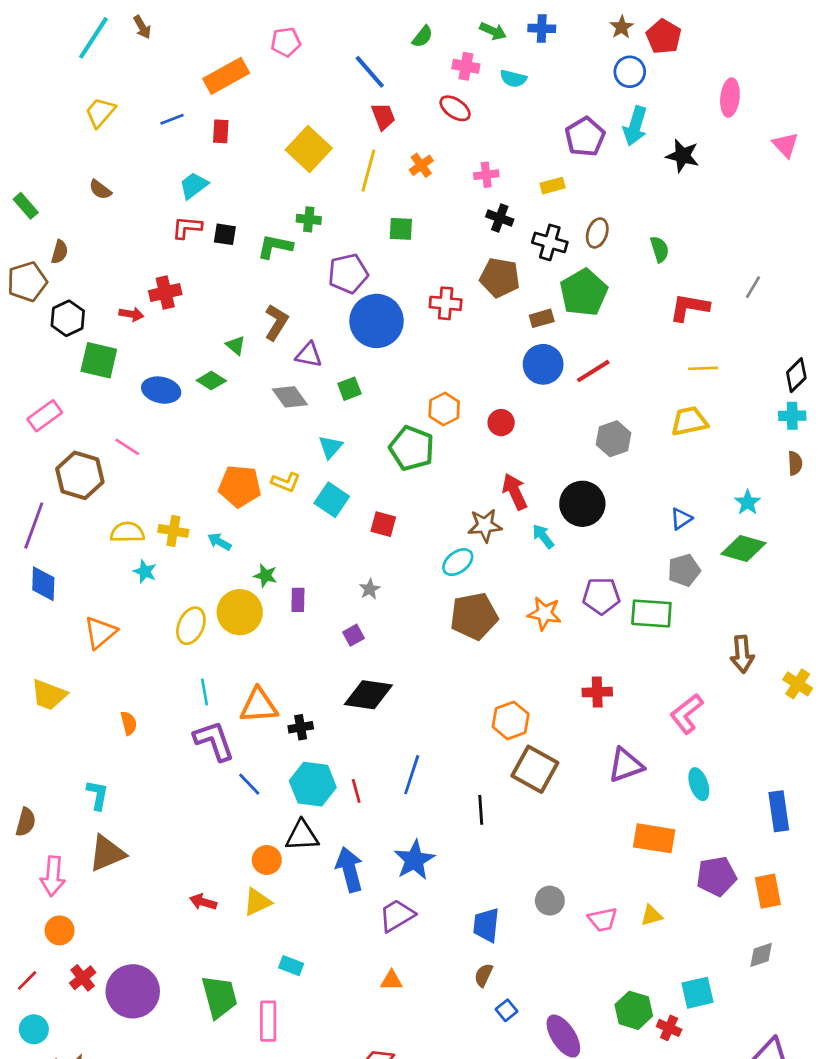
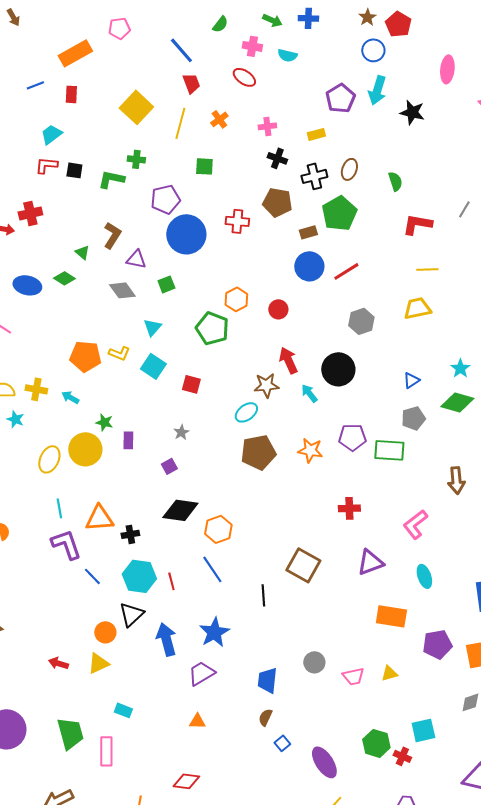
black cross: (550, 242) -> (314, 176), turned -30
orange hexagon: (511, 720) -> (218, 529), moved
blue line: (412, 775) -> (212, 569), turned -52
black triangle: (302, 836) -> (131, 614), turned -40

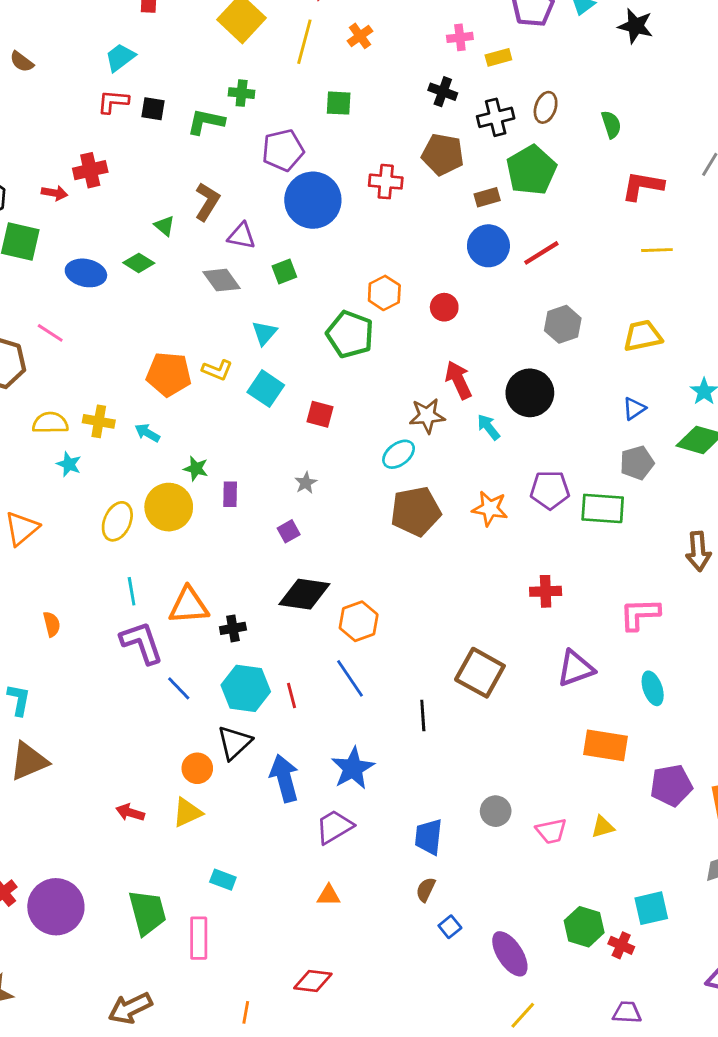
pink cross: (267, 126) -> (460, 37), moved
yellow trapezoid: (417, 308) -> (643, 336), moved
pink L-shape: (415, 524) -> (640, 614), turned 36

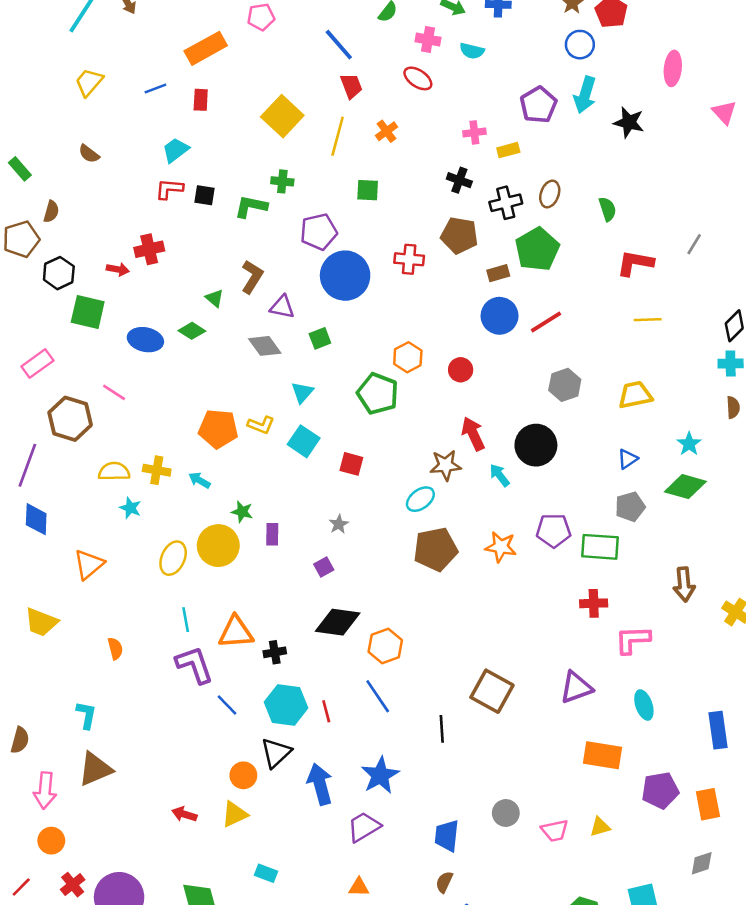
red cross: (546, 591) -> (594, 603), moved

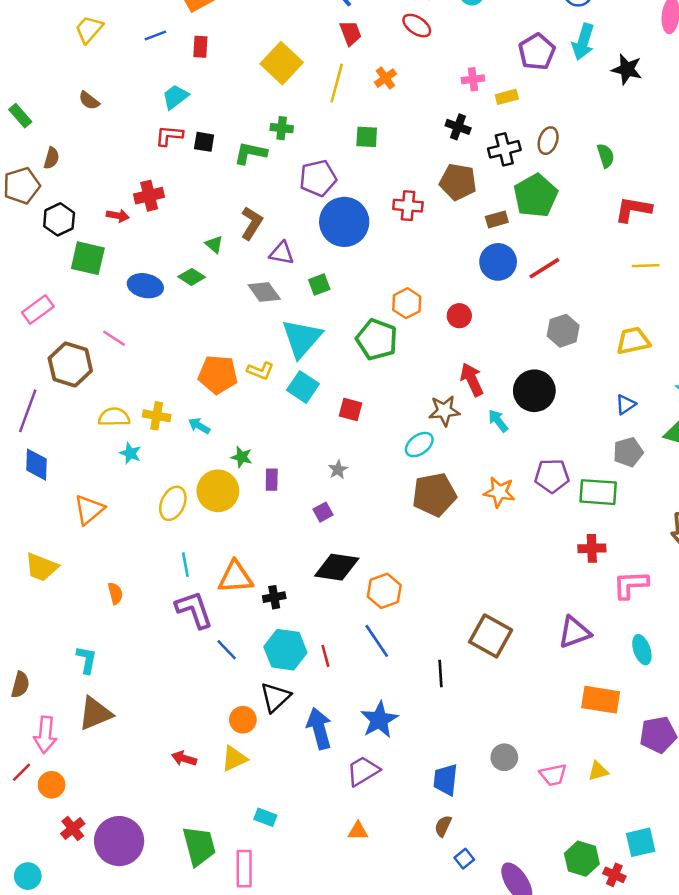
cyan triangle: (302, 392) -> (302, 338), size x1.8
red line: (21, 887) -> (21, 772), moved

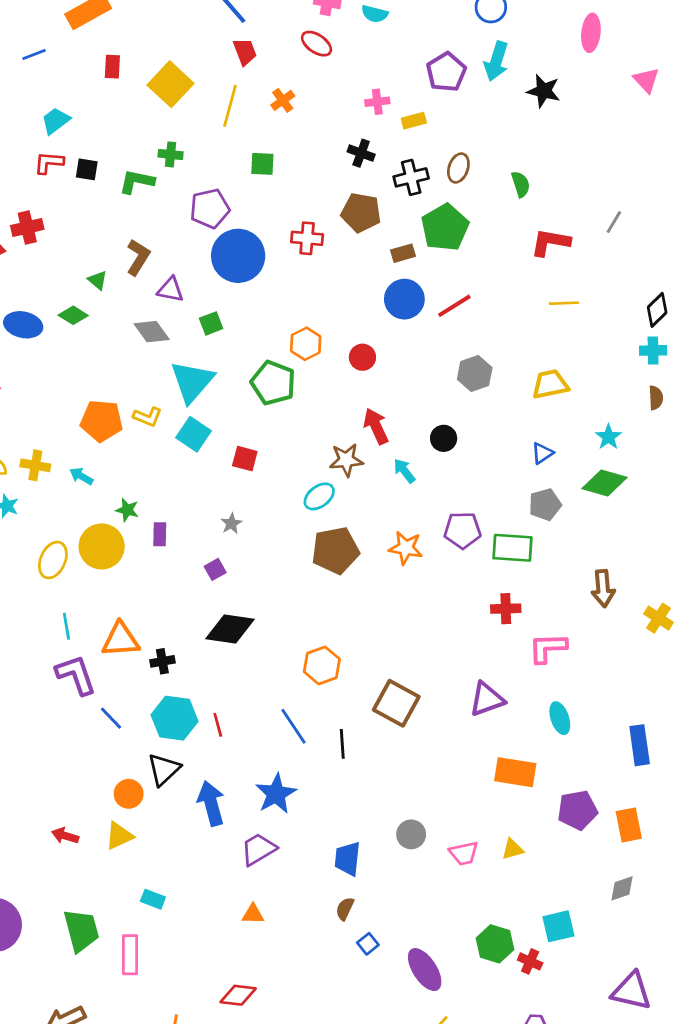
red rectangle: (200, 47) -> (112, 67), moved
black circle: (534, 391) -> (444, 438), size x0.6
orange hexagon: (384, 591) -> (322, 665), moved
blue line: (377, 641) -> (294, 726), moved

